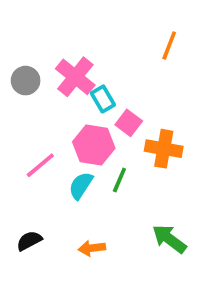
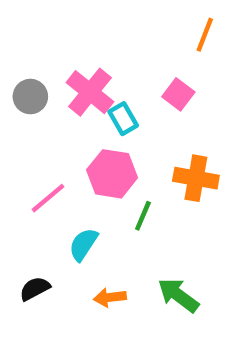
orange line: (169, 46) -> (205, 35), moved
pink square: (129, 123) -> (178, 94), moved
cyan semicircle: (81, 186) -> (83, 244), moved
green arrow: (169, 239) -> (178, 295), moved

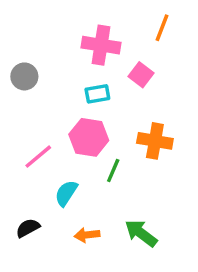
pink cross: (90, 92) -> (101, 45), moved, turned -30
cyan rectangle: (123, 119) -> (97, 94), turned -70

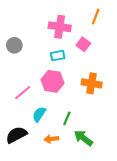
green line: (113, 170) -> (67, 118), moved
black semicircle: (28, 228) -> (16, 135), size x1.5

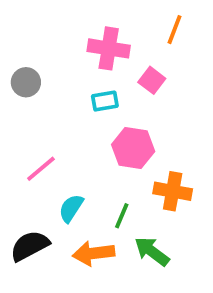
pink hexagon: (52, 81) -> (133, 148), moved
orange cross: (92, 83) -> (173, 191), moved
orange arrow: (51, 139) -> (94, 253), size x1.5

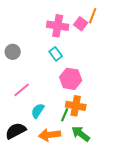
pink square: (152, 80) -> (81, 24), moved
gray circle: (26, 82) -> (13, 52), moved
cyan rectangle: (105, 101) -> (56, 54), turned 64
orange cross: (173, 191) -> (76, 106), moved

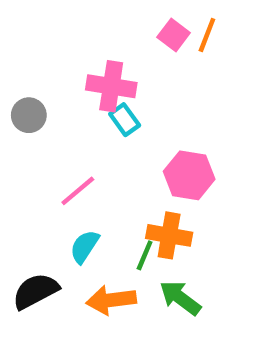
pink square: (81, 24) -> (174, 35), moved
pink cross: (58, 26) -> (111, 86), moved
pink hexagon: (71, 79) -> (189, 175), moved
pink line: (22, 90) -> (78, 191), moved

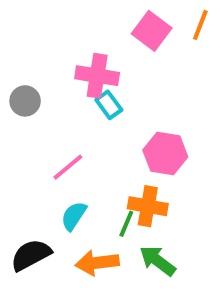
pink square: (174, 35) -> (152, 31), size x1.4
orange line: (207, 35) -> (200, 25), moved

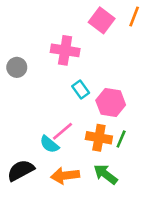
cyan rectangle: (109, 105) -> (81, 90), moved
pink line: (68, 167) -> (62, 131), moved
cyan semicircle: (74, 216) -> (49, 144), turned -84
green line: (126, 224) -> (121, 139), moved

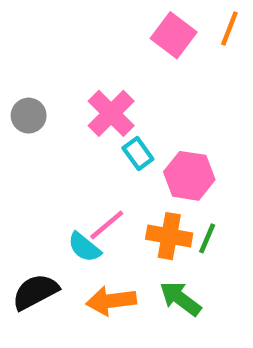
pink cross: (65, 50) -> (111, 113), moved, turned 36

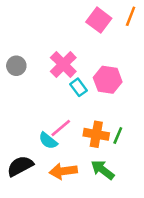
pink hexagon: (189, 176) -> (108, 80), moved

